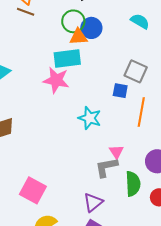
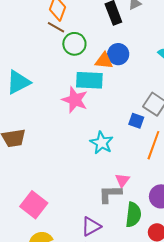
green circle: (73, 21) -> (74, 44), moved

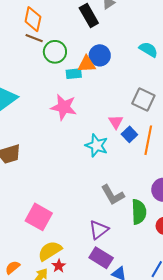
cyan rectangle: (89, 80) -> (74, 74), moved, size x0.6
blue square: (136, 121) -> (129, 134), moved, turned 35
pink triangle: (122, 180) -> (116, 122), moved
gray L-shape: (110, 194) -> (113, 195), turned -110

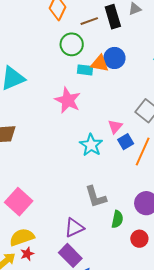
brown line: (34, 38) -> (89, 21), moved, turned -54
green semicircle: (139, 212) -> (117, 219), size x0.7

